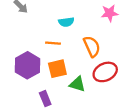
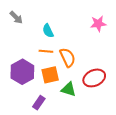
cyan semicircle: (66, 22) -> (48, 31), moved, turned 72
orange semicircle: (92, 46) -> (68, 57), moved
purple rectangle: (45, 99) -> (39, 103), turned 56

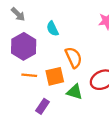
orange line: (46, 51) -> (29, 75), moved
purple hexagon: (22, 72) -> (24, 46), moved

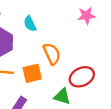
green triangle: (75, 92) -> (62, 96), moved

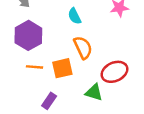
cyan semicircle: (30, 24) -> (74, 16), moved

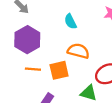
orange semicircle: (83, 48) -> (78, 51), turned -50

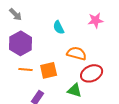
orange semicircle: (78, 51) -> (77, 53), moved

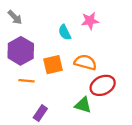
pink star: (96, 20) -> (90, 21), moved
orange square: (49, 70) -> (53, 65), moved

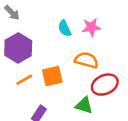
pink star: (90, 21) -> (91, 27), moved
orange square: (53, 65) -> (52, 76), moved
orange line: (26, 81) -> (24, 80), turned -35

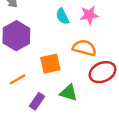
orange line: (24, 80) -> (18, 79), moved
green triangle: (84, 105) -> (69, 93), moved

